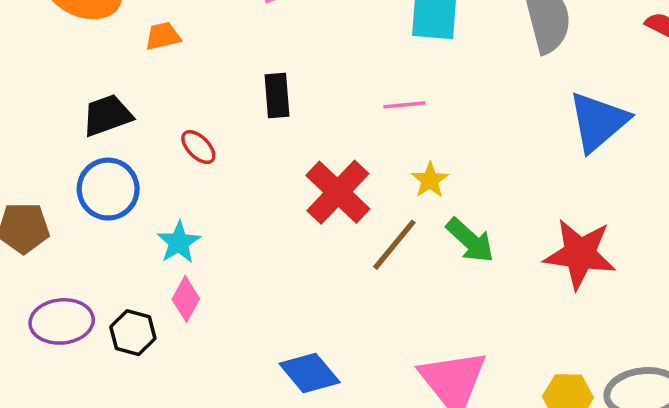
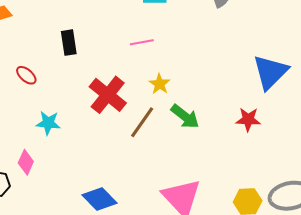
blue triangle: (598, 122) -> (270, 72), moved
cyan star: (179, 242) -> (48, 123), moved, turned -30
red star: (580, 254) -> (248, 119), size x0.6

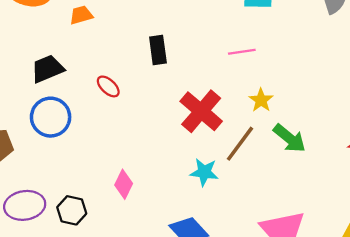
cyan star: (48, 123) -> (204, 172), moved
pink diamond: (26, 162) -> (124, 184), moved

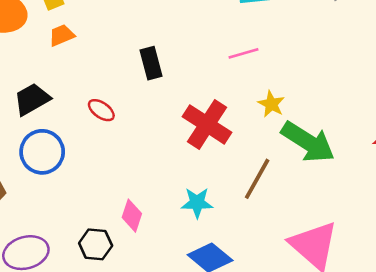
green arrow: (289, 138) -> (308, 142), size x1.4
brown line: (240, 144) -> (257, 179), moved
cyan star: (204, 172) -> (197, 203), moved
black hexagon: (72, 210) -> (96, 244), moved

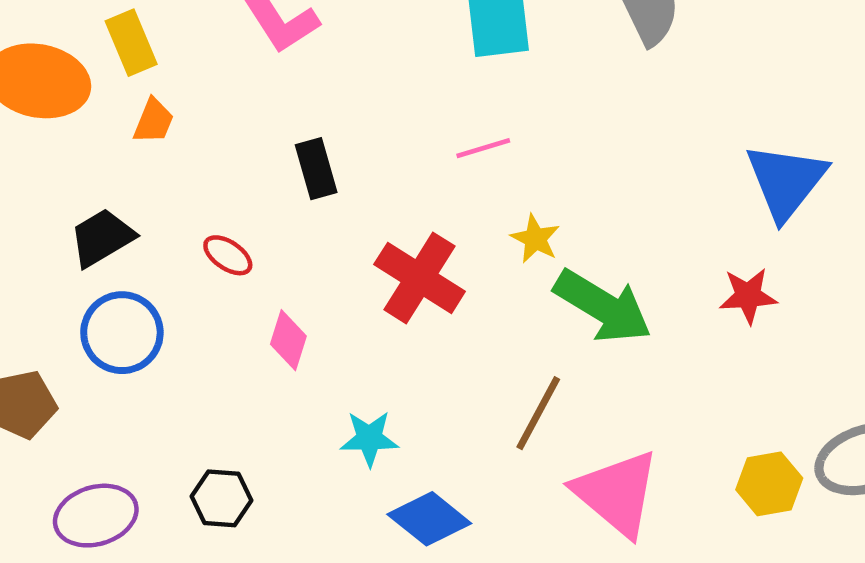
orange trapezoid: (62, 35) -> (154, 121), turned 136
brown line: (257, 179) -> (538, 413), moved
cyan star: (197, 203) -> (369, 439), moved
pink diamond: (132, 216) -> (288, 340), moved

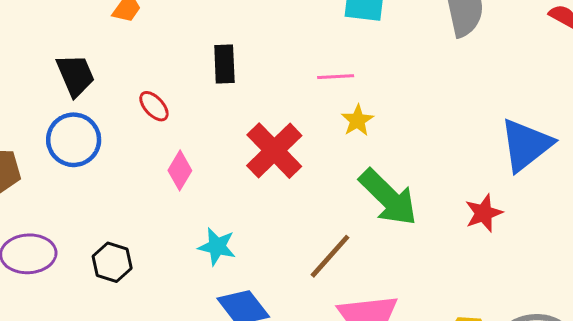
black trapezoid: (102, 238) -> (75, 75), turned 84
yellow star: (535, 239) -> (357, 120), moved
red star: (748, 296) -> (484, 213), turned -30

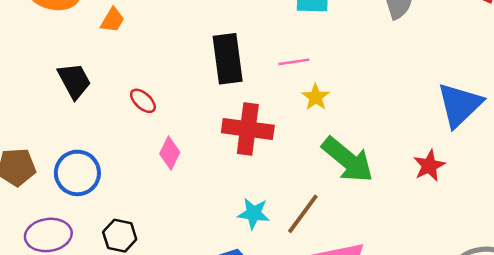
black rectangle: (224, 64) -> (228, 59), moved, size x1.5
blue circle: (74, 140) -> (77, 173), moved
red cross: (274, 151) -> (248, 129), turned -33
cyan star: (217, 246) -> (254, 213), moved

